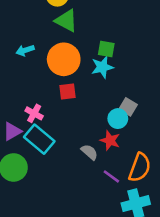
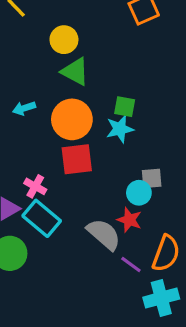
red square: (68, 92) -> (77, 159), size x1.5
gray square: (128, 107) -> (152, 178), turned -36
gray semicircle: (89, 152) -> (104, 234), size x1.6

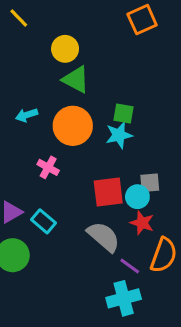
red square: (77, 159) -> (108, 192), moved
pink cross: (35, 186) -> (48, 167), moved
cyan rectangle: (42, 218) -> (43, 221), size x0.7
red star: (129, 220) -> (142, 223), moved
cyan cross: (161, 298) -> (124, 298), moved

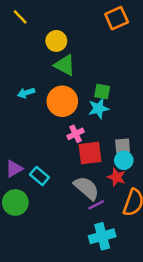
pink cross: (48, 167) -> (76, 134), moved, turned 35
cyan circle: (137, 197) -> (124, 160), moved
purple line: (130, 266) -> (96, 205), moved, turned -63

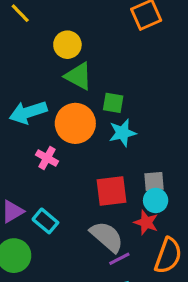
green square: (102, 92) -> (113, 103), moved
cyan arrow: (26, 93) -> (28, 112), size x1.6
pink cross: (76, 134) -> (47, 158), moved, turned -35

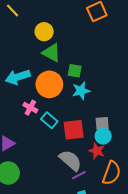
cyan rectangle: (45, 221) -> (49, 120), moved

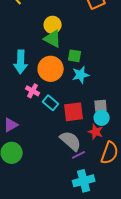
yellow circle: (44, 32) -> (53, 25), moved
cyan arrow: (18, 77) -> (21, 62), turned -70

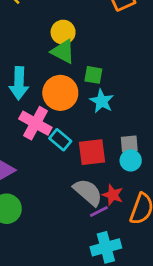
cyan star: (81, 75) -> (102, 101), turned -30
pink cross: (33, 91) -> (35, 123), size x1.6
red star: (96, 132) -> (113, 195), moved

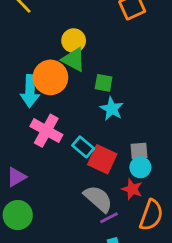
orange circle: (60, 93) -> (50, 77), moved
cyan rectangle: (60, 140) -> (83, 147), moved
red square: (92, 152) -> (102, 159), turned 32
red star: (113, 195) -> (132, 189), moved

